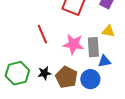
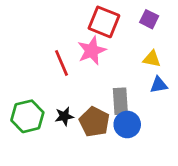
pink star: (73, 44) -> (92, 51), moved, turned -30
gray rectangle: (93, 47) -> (120, 101), moved
blue triangle: (104, 61) -> (159, 85), moved

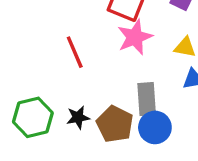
pink star: (92, 51) -> (135, 37), moved

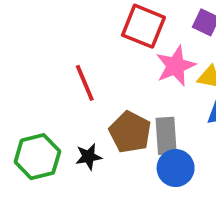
pink star: (135, 37) -> (176, 66), moved
brown pentagon: (115, 124) -> (130, 132), moved

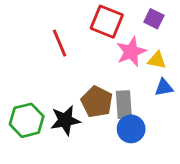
red line: (85, 83) -> (60, 43), moved
black star: (89, 157) -> (65, 120), size x1.5

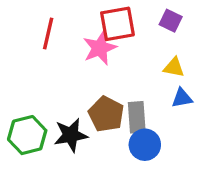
red square: (107, 22) -> (117, 24), turned -32
red line: (60, 43) -> (48, 34), moved, turned 36
pink star: (131, 52) -> (100, 48), moved

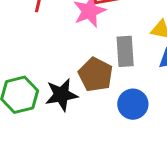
gray rectangle: (137, 117) -> (125, 51), moved

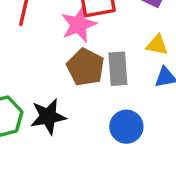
brown pentagon: (96, 75) -> (86, 67), moved

